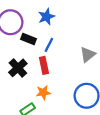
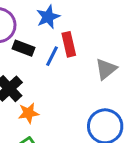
red rectangle: (44, 65) -> (69, 44), moved
orange star: (43, 92) -> (28, 113), moved

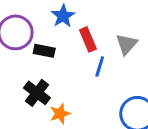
blue line: (52, 56) -> (100, 67), moved
gray triangle: (106, 69) -> (127, 44), moved

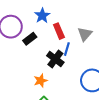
black rectangle: (44, 51) -> (30, 39), turned -48
black cross: (37, 93) -> (55, 59), moved

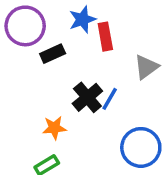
red rectangle: (59, 31) -> (105, 37), moved
blue line: (67, 49) -> (110, 99), moved

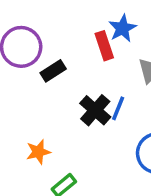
blue star: (82, 19) -> (122, 28), moved
orange star: (54, 128) -> (38, 152), moved

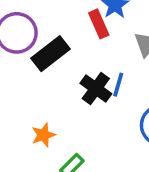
black rectangle: (53, 71) -> (51, 54), size x1.5

